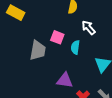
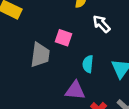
cyan semicircle: (75, 47) -> (88, 64), moved

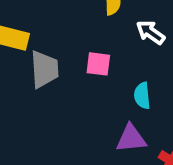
gray trapezoid: (40, 55) -> (44, 69), moved

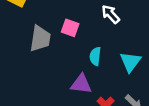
gray trapezoid: (44, 69) -> (40, 39), moved

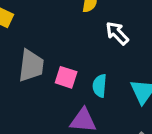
pink square: (70, 28) -> (66, 77), moved

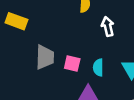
white arrow: (117, 33) -> (108, 26), turned 36

